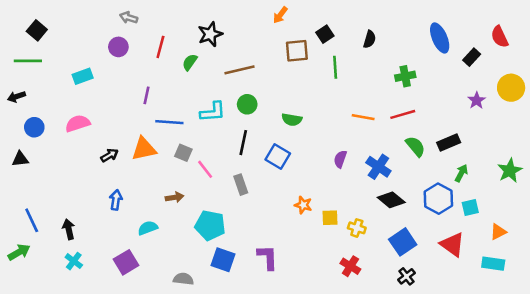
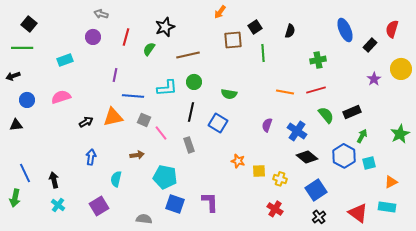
red semicircle: (500, 37) -> (392, 29), turned 42
cyan semicircle: (148, 228) -> (116, 179), turned -56
red triangle: (452, 245) -> (358, 213), moved
green arrow: (19, 252) -> (15, 198), turned 132

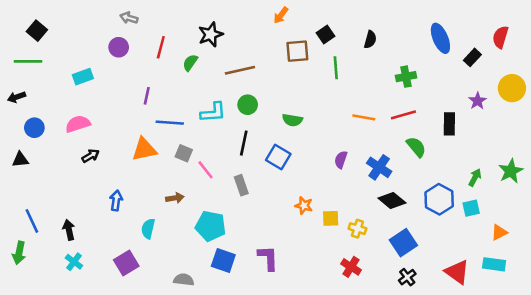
black rectangle: (352, 112) -> (449, 124), moved, turned -66
black arrow: (86, 122) -> (91, 156), moved
green arrow: (362, 136) -> (475, 177), moved

